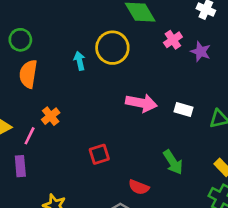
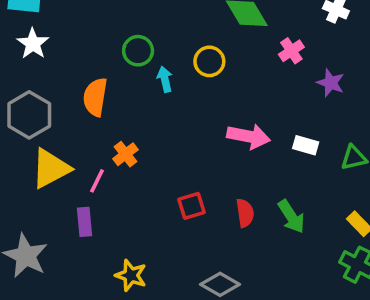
green circle: (20, 40) -> (138, 51), moved
yellow circle: (112, 48) -> (209, 61), size x0.7
purple star: (201, 52) -> (331, 83), moved
red semicircle: (139, 187) -> (245, 213), moved, turned -120

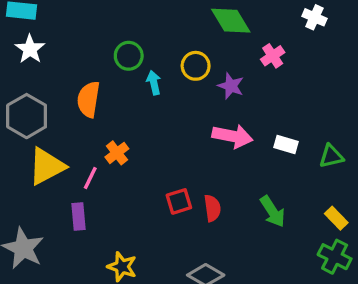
purple star: (331, 83) -> (231, 86), moved
red semicircle: (245, 213) -> (212, 208), moved

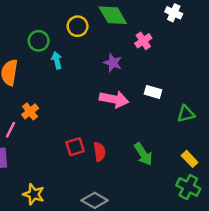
yellow circle: (196, 66) -> (78, 26), moved
white rectangle: (286, 145) -> (153, 92), moved

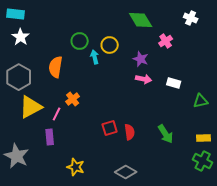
yellow circle: (78, 26) -> (110, 45), moved
pink arrow: (114, 99) -> (144, 79), moved, size x0.7
yellow rectangle: (190, 159) -> (204, 138), turned -48

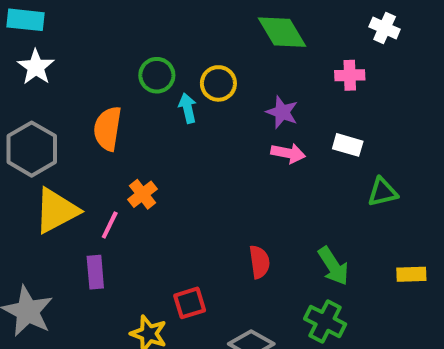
pink cross: (166, 41) -> (350, 75), moved, turned 32
white rectangle: (174, 83) -> (348, 145), moved
green triangle: (201, 101) -> (383, 192), moved
red square: (110, 128) -> (190, 303), moved
green cross: (203, 161) -> (325, 321), moved

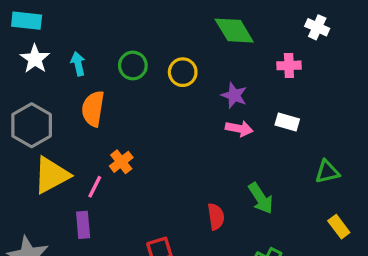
cyan arrow: (188, 108) -> (78, 64), moved
green triangle: (383, 192) -> (327, 172), moved
green arrow: (333, 266) -> (261, 198), moved
yellow rectangle: (411, 274) -> (339, 227), turned 55

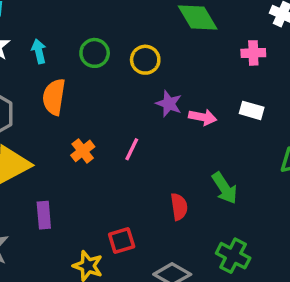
purple star: (234, 95) -> (169, 104), moved
pink line: (95, 187) -> (132, 149), moved

